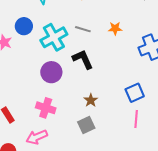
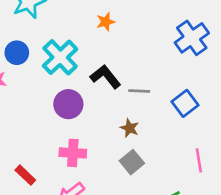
orange star: (115, 28) -> (106, 22), moved
gray line: (83, 29) -> (139, 91), moved
pink line: (136, 119) -> (199, 160), moved

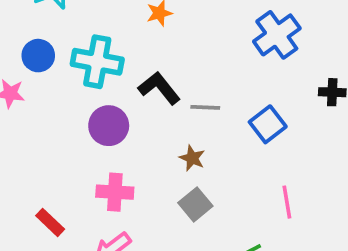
cyan cross: (60, 57) -> (97, 62), turned -36

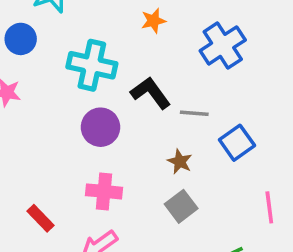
blue cross: (277, 35) -> (223, 45), moved
blue circle: (38, 56) -> (21, 39), moved
blue square: (268, 124) -> (237, 143), moved

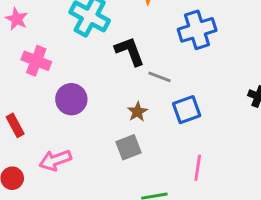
purple circle: (101, 127) -> (71, 99), moved
pink cross: (104, 191) -> (36, 61), moved

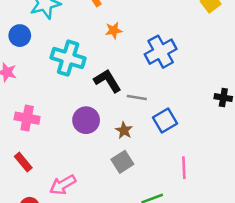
pink cross: (36, 61) -> (27, 118), moved
purple circle: (71, 99) -> (86, 120), moved

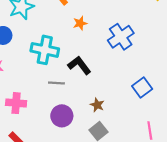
gray line: (137, 97) -> (56, 83), moved
purple circle: (86, 120) -> (62, 116), moved
blue square: (165, 120) -> (142, 87), moved

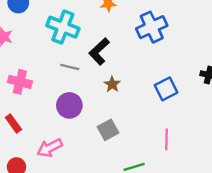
black L-shape: (79, 65) -> (99, 51), turned -105
brown star: (97, 105) -> (112, 84), moved

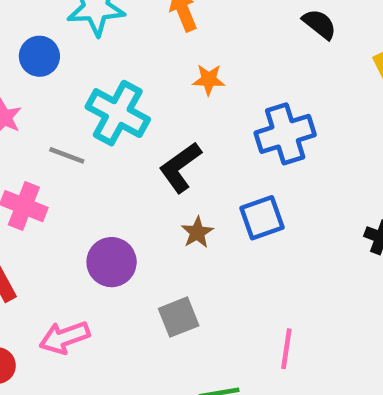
gray line: (70, 67) -> (67, 155), moved
blue square: (166, 89) -> (262, 218), moved

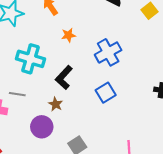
gray line: (67, 155) -> (17, 94), moved
brown star: (197, 232) -> (56, 104), moved

